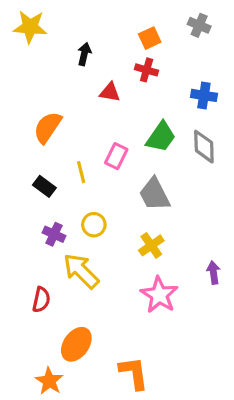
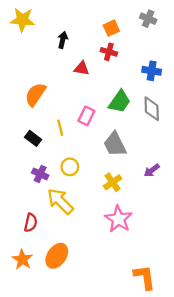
purple arrow: (213, 273) -> (152, 170), moved, turned -119
orange L-shape: (134, 373) -> (145, 277), moved
orange star: (49, 381) -> (22, 259), moved

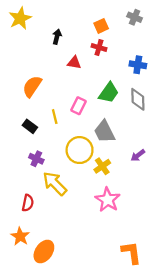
yellow star: (22, 20) -> (20, 18), turned -30
yellow circle: (70, 167) -> (80, 150), moved, size x1.6
orange ellipse: (57, 256) -> (44, 252), moved

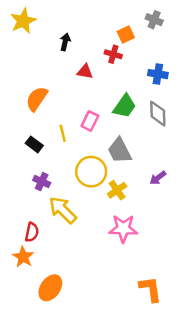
orange square: (101, 26) -> (126, 34), moved
pink star: (108, 200) -> (123, 228), turned -30
orange star: (20, 236) -> (23, 257), moved

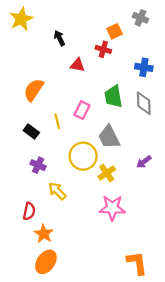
black arrow: (65, 42) -> (59, 38), turned -40
green trapezoid: (124, 106) -> (113, 97), turned 135
yellow arrow: (63, 210) -> (57, 191), size x0.7
orange star: (23, 257) -> (44, 234), moved

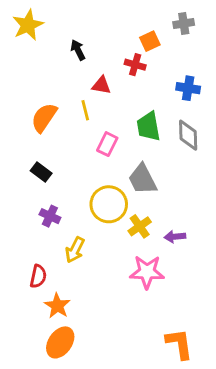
gray cross: (140, 18) -> (184, 24), turned -32
yellow line: (57, 121) -> (85, 110), moved
purple arrow: (144, 162) -> (175, 237), moved, turned 32
yellow arrow: (57, 191) -> (75, 250), turned -108

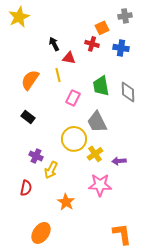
black arrow: (78, 50) -> (54, 44), moved
blue cross: (188, 88) -> (121, 48), moved
purple cross: (50, 216) -> (36, 156), moved
orange star: (57, 306) -> (66, 202), moved

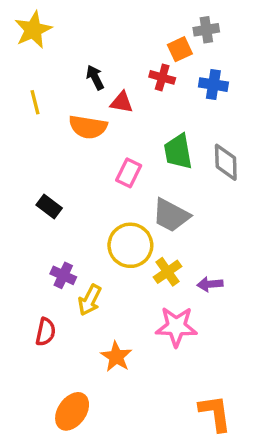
gray cross: (125, 16) -> (206, 30), moved
yellow line: (58, 75) -> (35, 102), moved
orange semicircle: (30, 80) -> (88, 127), moved, turned -115
gray trapezoid: (97, 122) -> (171, 215), turned -35

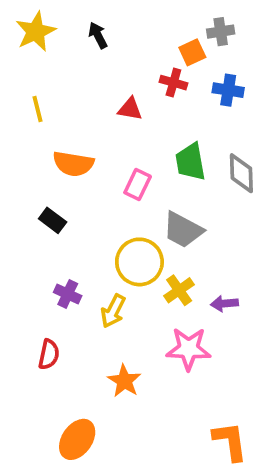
black arrow: (95, 77) -> (98, 35), moved
orange semicircle: (88, 127) -> (73, 164), moved
yellow arrow: (90, 300) -> (113, 311), moved

